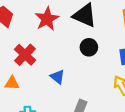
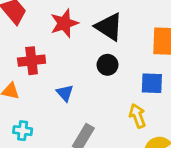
red cross: (25, 55) -> (32, 61), turned 30

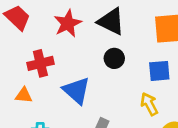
blue triangle: (65, 93) -> (76, 91), size x1.6

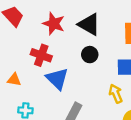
red star: (68, 23) -> (54, 24), turned -30
red cross: (40, 63) -> (41, 55), moved, turned 30

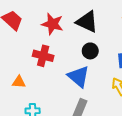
blue triangle: (57, 79) -> (79, 77), moved

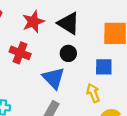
red star: (52, 24) -> (33, 22), turned 30

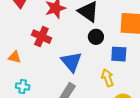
black circle: (68, 53) -> (96, 37), moved

